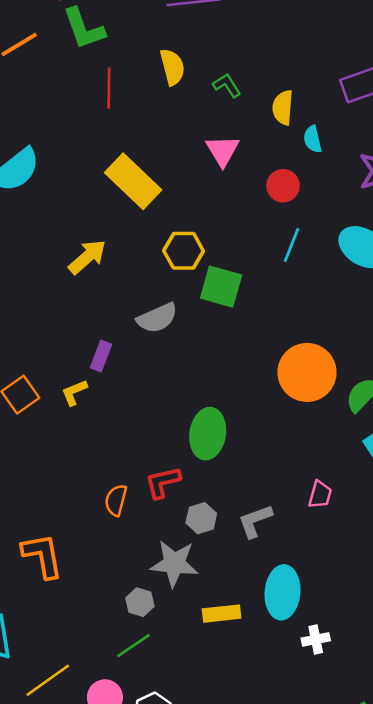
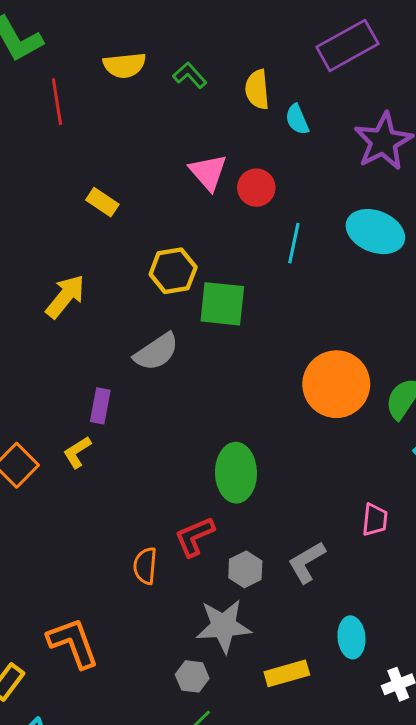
yellow semicircle: (172, 67) -> (125, 65), turned 108
pink triangle: (223, 151) -> (208, 172), moved
yellow rectangle: (133, 181) -> (102, 202), size x0.5
red circle: (283, 186) -> (256, 188), moved
cyan ellipse: (282, 592) -> (352, 637), size x0.7

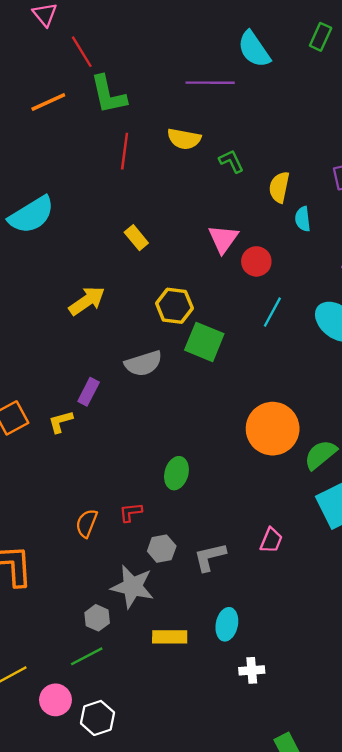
green ellipse: (236, 473) -> (176, 473), size x0.7
red L-shape: (195, 536) -> (131, 512), size x0.7

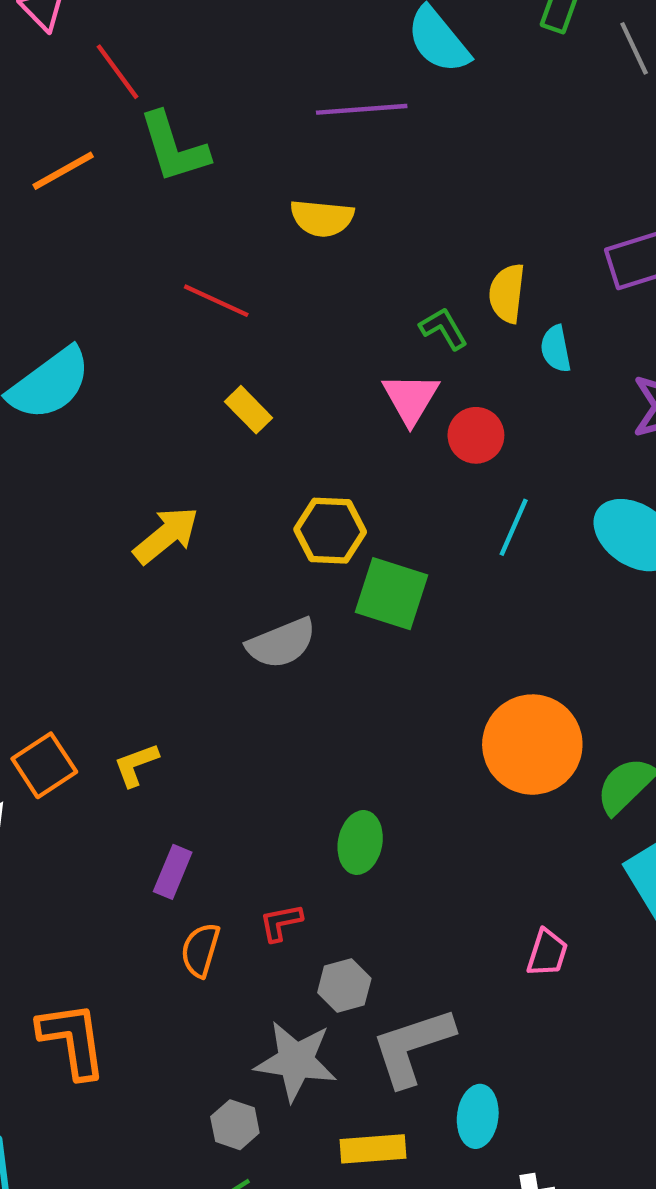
red line: (125, 151) -> (216, 301), moved, turned -68
green L-shape: (231, 161) -> (444, 328), moved
purple rectangle: (89, 392) -> (173, 872), moved
gray L-shape: (210, 557) -> (412, 1047), moved, size x1.4

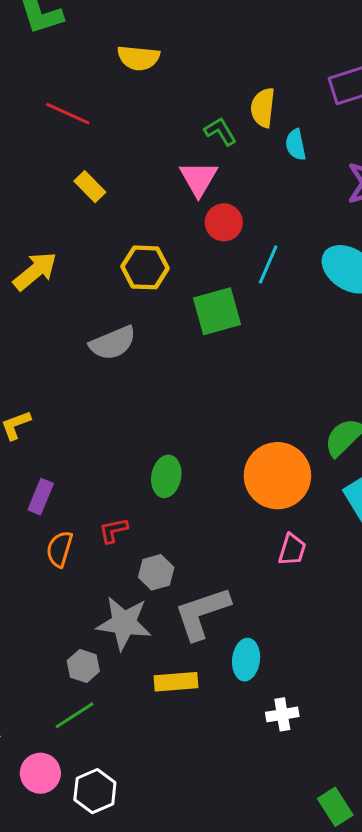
red circle: (476, 435) -> (224, 222), moved
green square: (392, 594) -> (217, 311), moved, turned -33
orange circle: (532, 745) -> (277, 476), moved

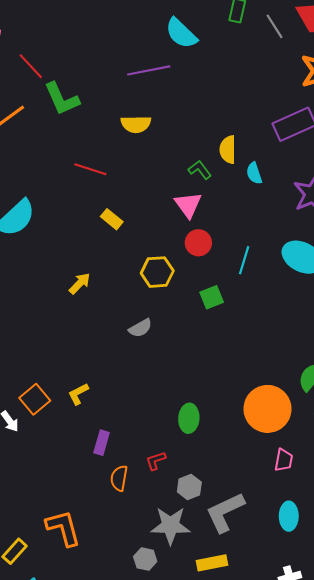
red circle: (224, 222) -> (198, 243), moved
yellow arrow: (35, 271) -> (80, 283), size x0.7
green square: (217, 311) -> (212, 297), size x0.7
gray semicircle: (113, 343) -> (140, 328), size x0.7
cyan ellipse: (246, 660) -> (289, 516), moved

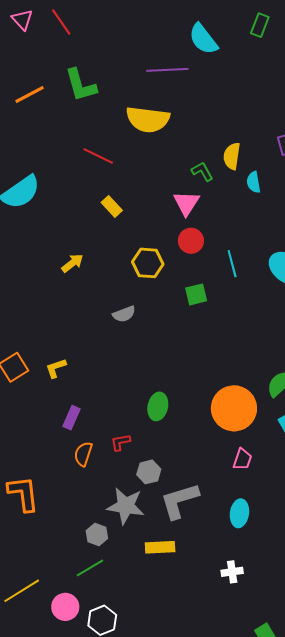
red line: (31, 66) -> (61, 22), moved
yellow semicircle: (136, 124) -> (148, 119), size x1.5
cyan line: (244, 260) -> (232, 264), turned -40

